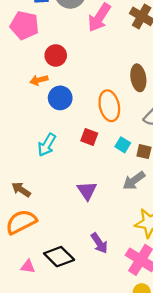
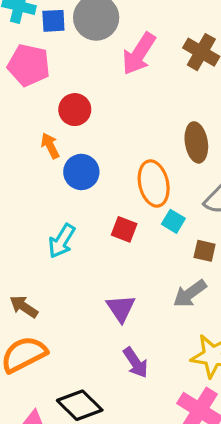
orange arrow: (39, 80) -> (50, 146), turned 78
cyan square: (123, 145) -> (173, 221), moved
purple arrow: (99, 243) -> (136, 363), moved

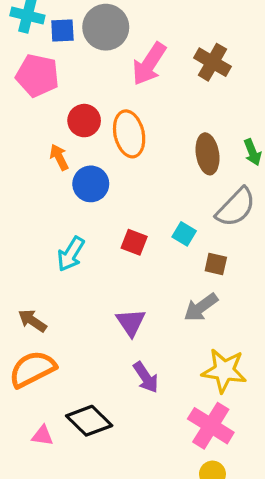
orange ellipse: (154, 183) -> (129, 134), moved

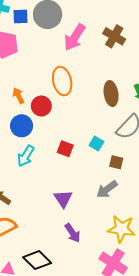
red circle: (84, 121) -> (41, 106), moved
blue circle: (91, 184) -> (22, 126), moved

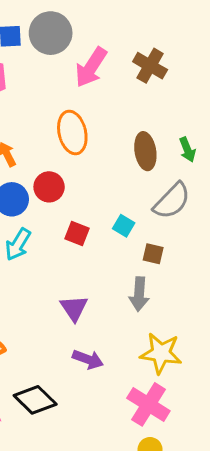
red circle: (41, 106) -> (49, 187), moved
gray arrow: (107, 189) -> (139, 294), turned -50
purple arrow: (73, 233) -> (88, 359), turned -36

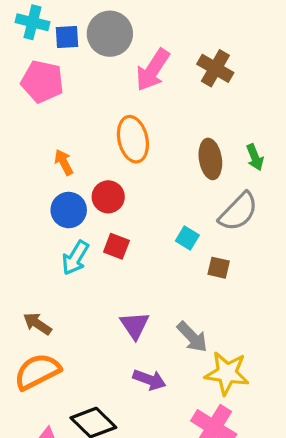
red square: (77, 234) -> (116, 246), moved
gray arrow: (139, 294) -> (192, 337), moved, turned -48

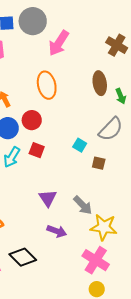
brown cross: (215, 68) -> (117, 45), moved
brown ellipse: (210, 159) -> (100, 83), moved

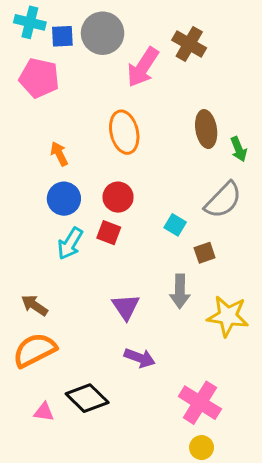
brown cross: (117, 45) -> (189, 44), moved
red circle: (32, 120) -> (118, 197), moved
brown square: (99, 163) -> (205, 253), turned -32
gray arrow: (83, 205) -> (180, 291), moved, turned 45
yellow star: (104, 227) -> (228, 316), moved

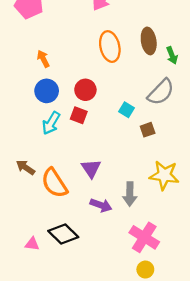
orange ellipse: (124, 132) -> (110, 47), moved
gray arrow: (180, 291) -> (130, 194), moved
orange semicircle: (35, 350) -> (54, 183), moved, turned -96

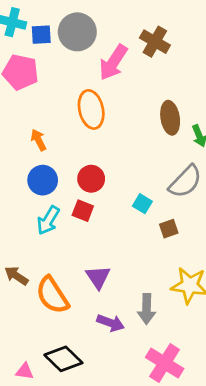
orange ellipse: (110, 47) -> (91, 109), moved

